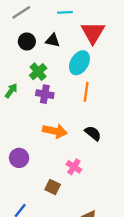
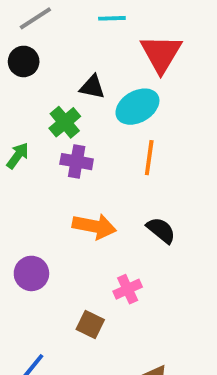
black triangle: (53, 40) -> (92, 87), moved
black circle: (27, 41) -> (24, 61), moved
cyan ellipse: (79, 63) -> (137, 107), turned 30
pink cross: (74, 167) -> (128, 289), turned 32

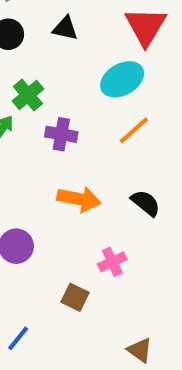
black triangle: (92, 87) -> (65, 28), moved
green cross: (65, 122) -> (28, 95), moved
orange line: (149, 158) -> (134, 130), turned 40

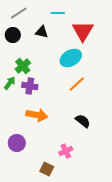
purple cross: (61, 134) -> (30, 86), moved
orange arrow: (79, 199) -> (37, 115), moved

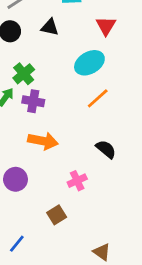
red triangle: (83, 31) -> (106, 26), size x0.7
pink cross: (66, 151) -> (77, 181), moved
brown square: (47, 169) -> (57, 215), turned 32

